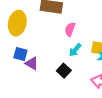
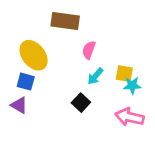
yellow ellipse: (17, 23) -> (34, 55), moved, turned -50
purple triangle: (32, 63) -> (19, 105), moved

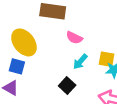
pink semicircle: (89, 50) -> (74, 38), turned -84

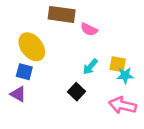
pink semicircle: (74, 38) -> (89, 29), moved

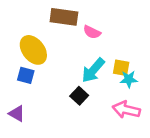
cyan arrow: (90, 67) -> (93, 70), size x1.5
purple triangle: (18, 94) -> (17, 114), moved

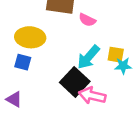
yellow ellipse: (33, 50) -> (30, 37), turned -48
black square: (79, 96) -> (75, 82), size x1.6
pink arrow: (126, 110) -> (92, 96), moved

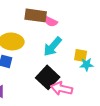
pink semicircle: (87, 20) -> (51, 21), moved
cyan arrow: (88, 57) -> (53, 46), moved

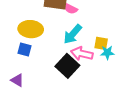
pink arrow: (62, 88) -> (82, 54), moved

